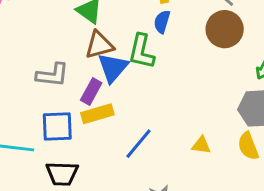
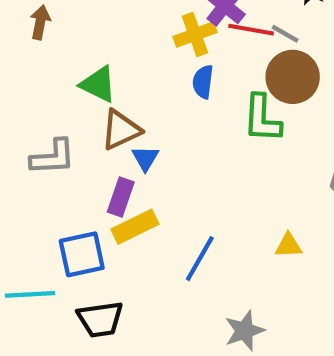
green L-shape: (141, 51) -> (262, 119), moved
blue triangle: (113, 68) -> (145, 158), size x0.6
gray L-shape: (52, 75) -> (53, 157), moved

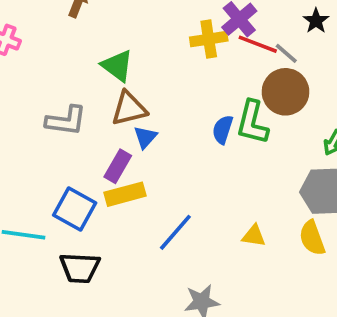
blue semicircle: (203, 82) -> (223, 130), moved
blue square: (82, 254) -> (75, 209), turned 30

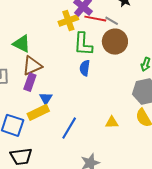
green L-shape: (252, 122) -> (83, 44), moved
blue triangle: (145, 137) -> (46, 98), moved
purple rectangle: (118, 166) -> (30, 82), moved

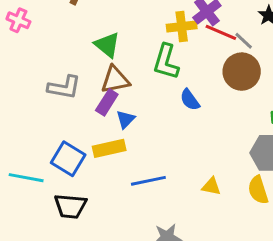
green L-shape: (83, 44) -> (166, 62), moved
blue semicircle: (85, 68) -> (190, 100), turned -56
blue triangle: (46, 98) -> (126, 119), moved
blue line: (69, 128) -> (148, 181), turned 35

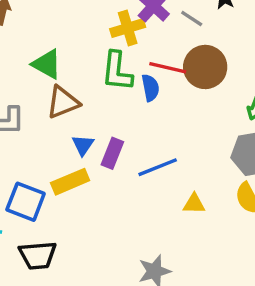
red line: (221, 32) -> (168, 68), moved
gray line: (244, 41) -> (192, 19), moved
blue semicircle: (190, 100) -> (150, 88), moved, turned -145
purple rectangle: (107, 102) -> (112, 153), moved
blue line: (148, 181) -> (158, 167), moved

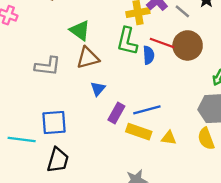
purple rectangle: (112, 153) -> (116, 113), moved
yellow rectangle: (70, 182) -> (139, 132), moved, turned 35
blue square: (26, 202) -> (54, 123), turned -32
black trapezoid: (38, 255) -> (58, 160), turned -76

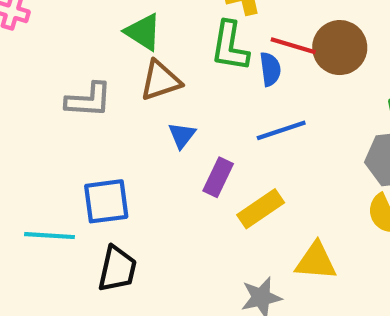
blue line: (147, 110) -> (281, 130), moved
yellow rectangle: (139, 132) -> (261, 209), turned -50
yellow triangle: (169, 138) -> (316, 261), moved, size x1.5

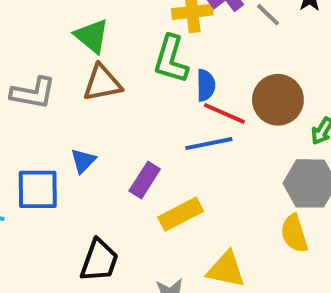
red line: (293, 46) -> (224, 113), moved
brown circle: (340, 48) -> (278, 100), moved
blue triangle: (182, 135) -> (83, 161), moved
black trapezoid: (117, 269) -> (99, 261), moved

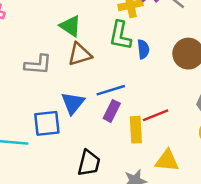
red line: (224, 113) -> (156, 115), moved, turned -40
blue line: (209, 144) -> (111, 90), moved
blue triangle: (83, 161) -> (73, 103), size x1.5
yellow rectangle: (181, 214) -> (136, 130), turned -60

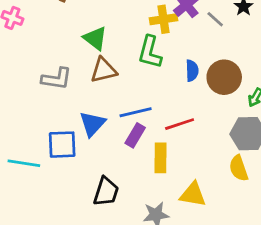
blue semicircle: (143, 49) -> (192, 71), moved
red line: (156, 115) -> (180, 124), moved

